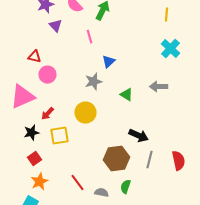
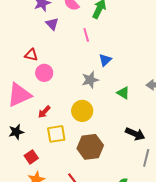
black star: (32, 133) -> (16, 132), moved
brown hexagon: (116, 159) -> (90, 147), moved

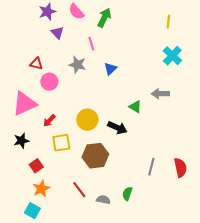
gray star: (90, 80) -> (77, 65), moved, turned 30
green triangle: (123, 93) -> (135, 107), moved
black arrow: (135, 134) -> (117, 128), moved

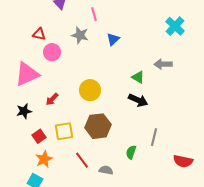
red arrow: (49, 121) -> (52, 99), moved
black arrow: (117, 128) -> (138, 100), moved
yellow square: (61, 143) -> (64, 131), moved
red semicircle: (180, 168) -> (183, 161), moved, turned 114
green semicircle: (127, 194) -> (131, 152), moved

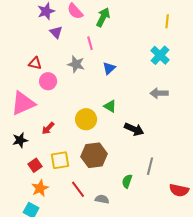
cyan cross: (175, 26) -> (160, 55), moved
green triangle: (138, 77) -> (110, 106), moved

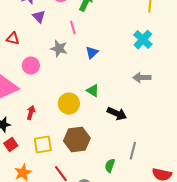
red triangle: (35, 63) -> (13, 39), moved
red arrow: (48, 128) -> (31, 113), turned 152
red square: (35, 165) -> (11, 145), moved

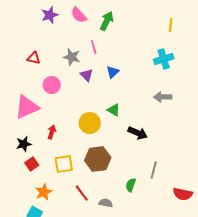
purple triangle: (39, 17) -> (87, 75), moved
cyan cross: (143, 40) -> (164, 59), turned 30
gray star: (59, 49) -> (72, 57), moved

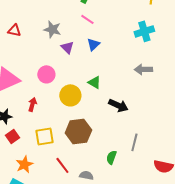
pink line: (94, 47) -> (87, 19), moved, turned -40
pink circle: (52, 85) -> (46, 74), moved

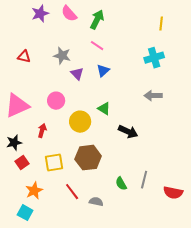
gray line: (134, 142) -> (144, 180), moved
green semicircle: (111, 157) -> (121, 184), turned -48

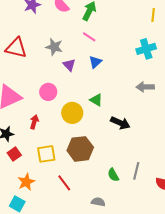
red triangle: (24, 57) -> (16, 48), size x1.6
gray semicircle: (96, 202) -> (98, 202), moved

